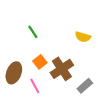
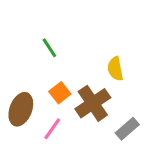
yellow semicircle: (83, 37) -> (115, 69), moved, turned 63
pink line: (35, 86) -> (52, 129), turned 63

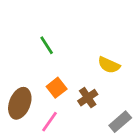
yellow semicircle: (115, 69) -> (109, 65), turned -55
brown cross: (93, 103) -> (88, 98), size x0.6

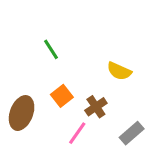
pink line: (49, 122) -> (77, 133), moved

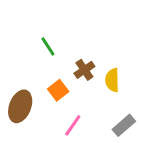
yellow semicircle: (119, 71) -> (112, 80), moved, turned 65
brown cross: (96, 107) -> (84, 70), moved

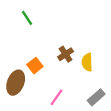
green line: (48, 46) -> (27, 18), moved
orange square: (58, 90) -> (35, 66), moved

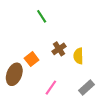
green line: (27, 18) -> (42, 16), moved

